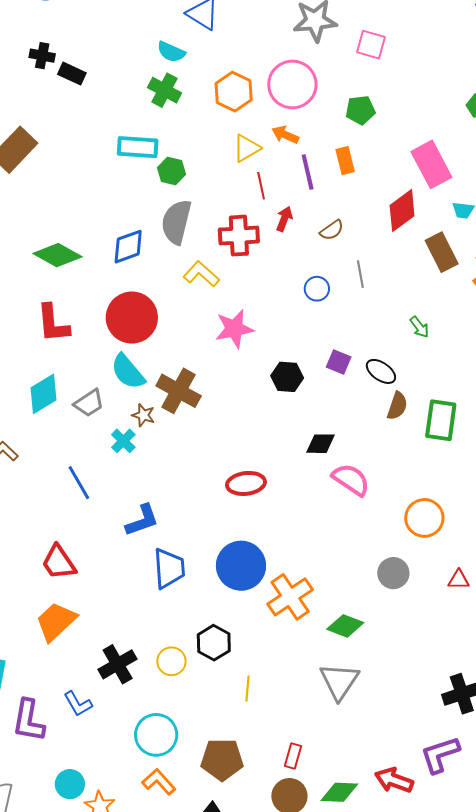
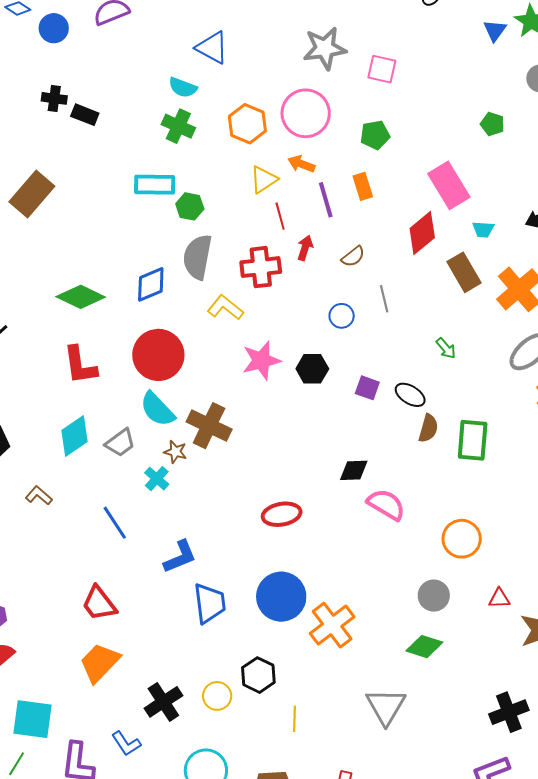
black hexagon: (287, 377) -> (312, 369), moved
green diamond: (345, 626) -> (424, 647), moved

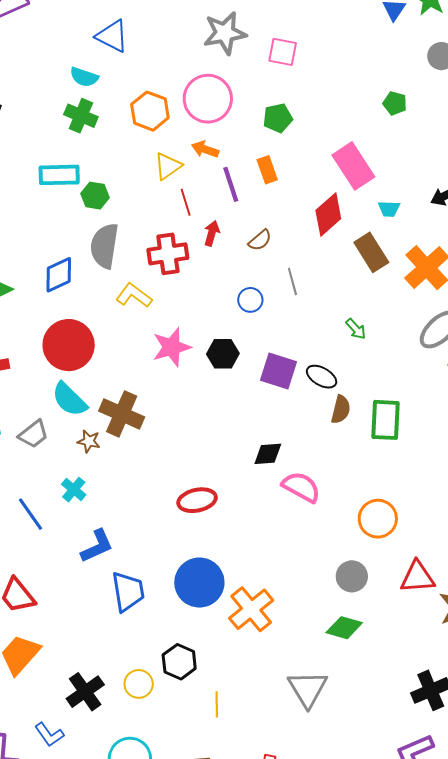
purple square: (367, 388) -> (278, 371), size x1.5
cyan cross: (157, 479) -> (74, 490), moved
red triangle: (499, 598) -> (417, 577), size x1.6

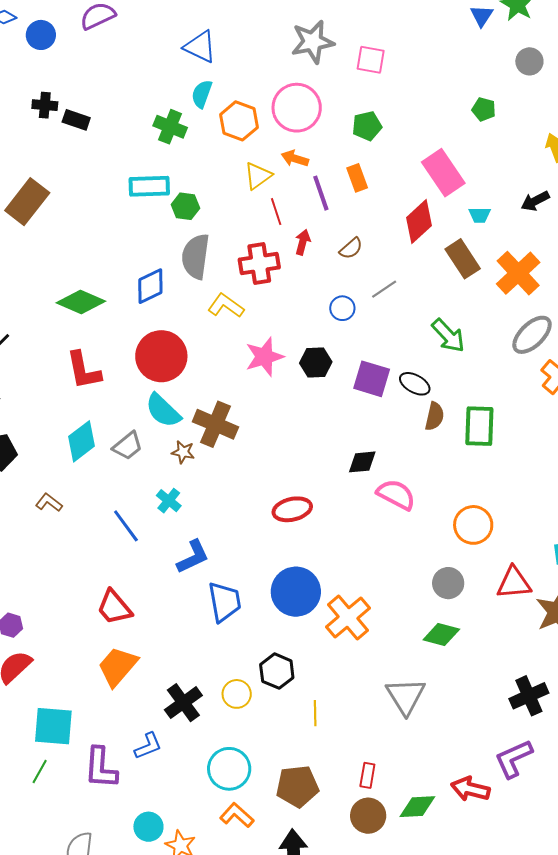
cyan semicircle: (84, 77) -> (202, 94), moved, turned 92
gray line: (292, 281) -> (384, 289), turned 72
green arrow: (356, 329) -> (448, 336), size x1.6
blue L-shape: (49, 735) -> (148, 746), turned -76

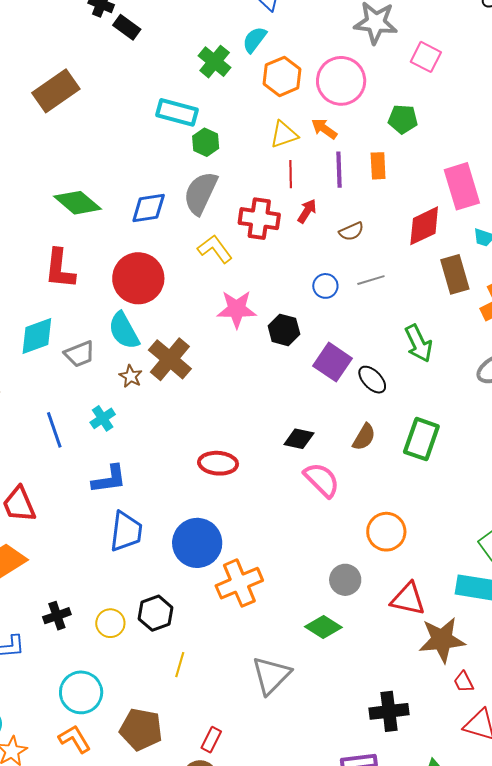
brown semicircle: (435, 416) -> (364, 437), moved
black cross: (183, 703) -> (57, 616), size x0.7

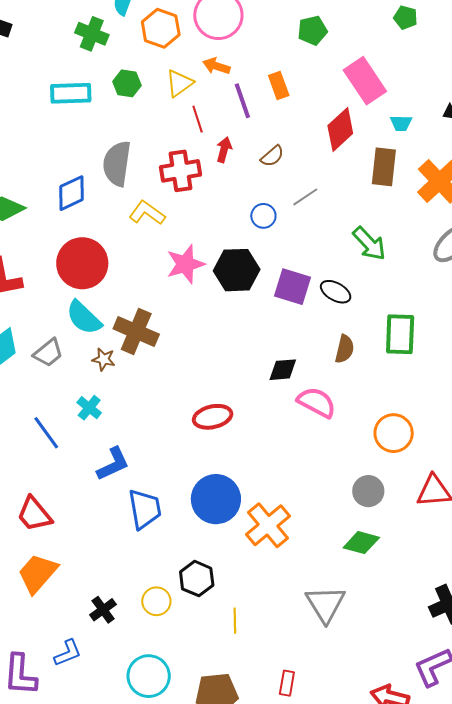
green pentagon: (403, 119) -> (312, 30), moved
green hexagon: (206, 142) -> (127, 83), moved
brown rectangle: (455, 274) -> (384, 167), turned 39
black hexagon: (284, 330) -> (237, 270), size x1.4

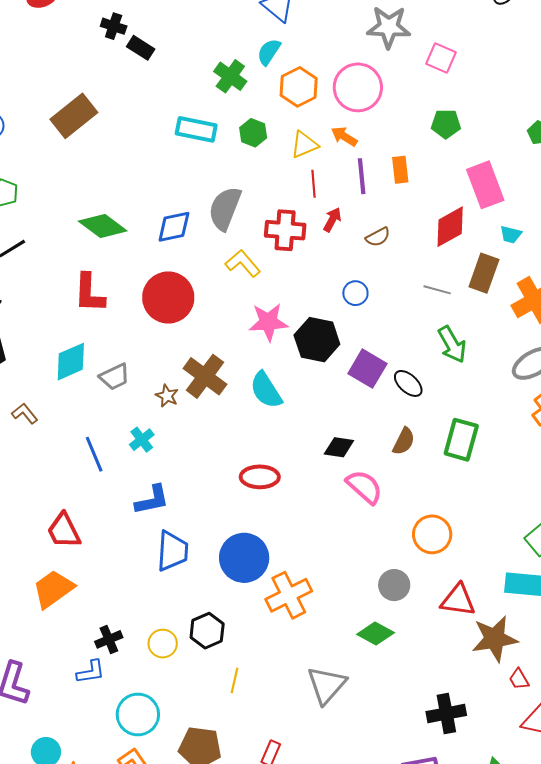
gray line: (305, 197) -> (437, 290), moved, turned 36
cyan semicircle: (84, 318) -> (266, 390), moved
blue L-shape: (68, 653) -> (91, 672), moved

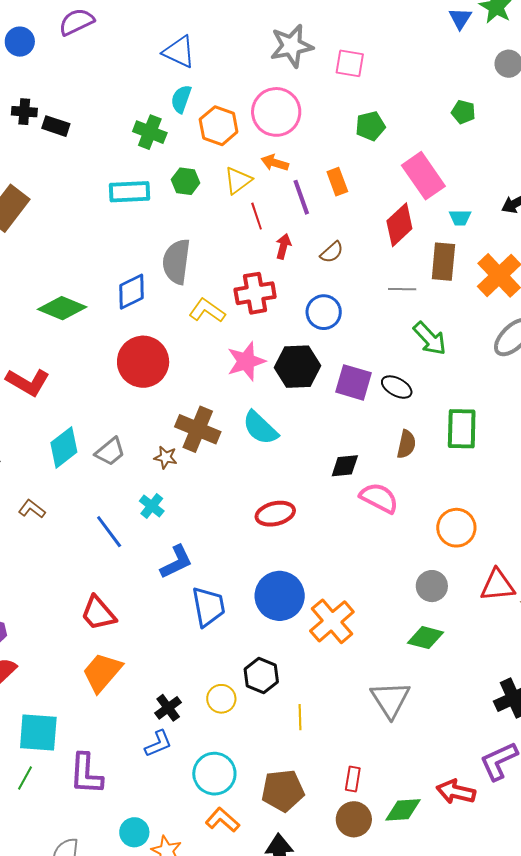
red cross: (285, 230) -> (255, 293), moved
red L-shape: (89, 293) -> (28, 382), moved, turned -48
blue circle: (355, 293) -> (324, 312), size x1.4

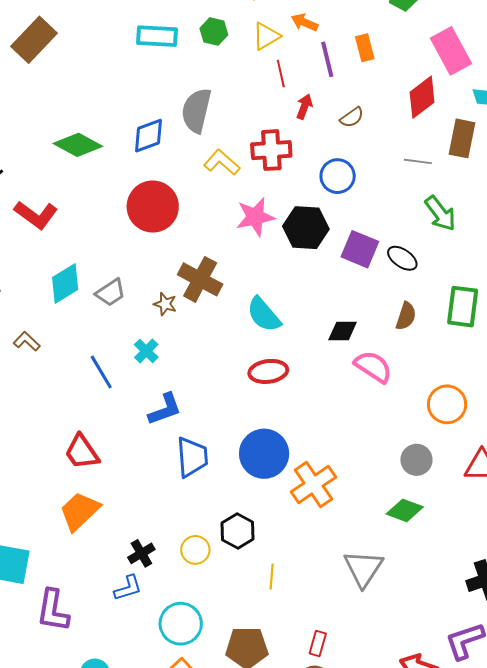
cyan semicircle: (260, 428) -> (264, 315), moved

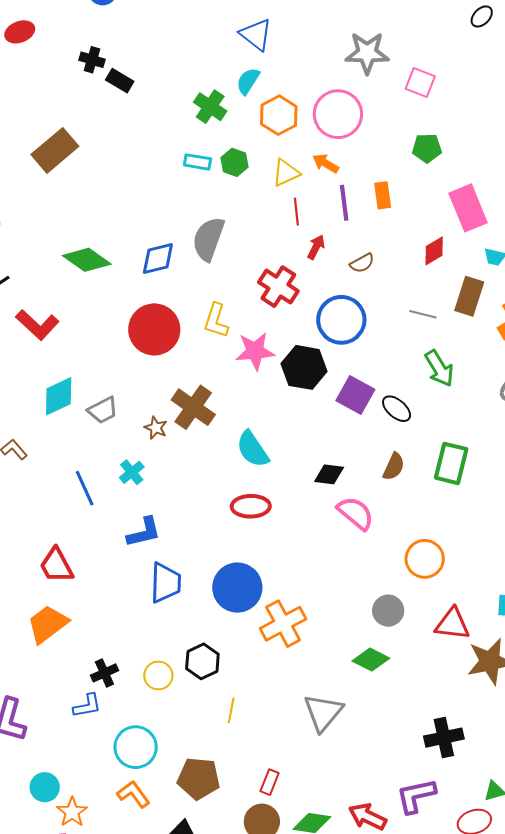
cyan rectangle: (157, 36) -> (197, 162), moved, size x0.7
red diamond: (422, 97) -> (434, 251), size x0.7
red cross: (271, 150) -> (278, 287), turned 30
yellow L-shape: (222, 162) -> (216, 321), moved, turned -120
blue circle: (338, 176) -> (341, 320), size x1.4

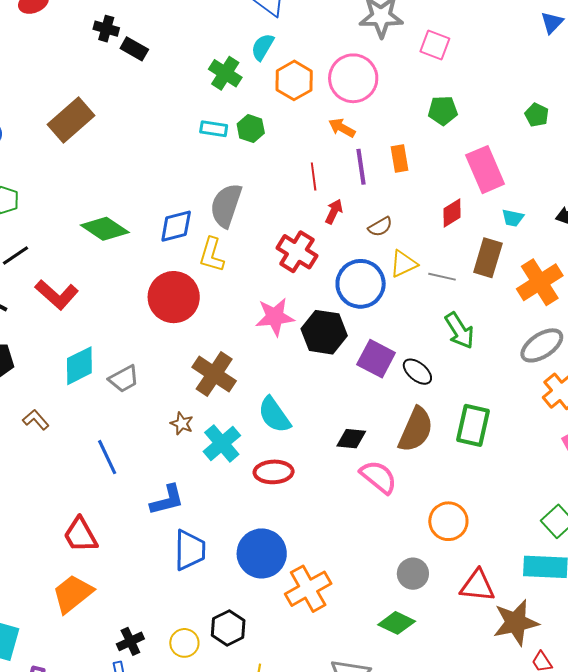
yellow triangle: (286, 173) -> (404, 264), moved
yellow L-shape: (216, 321) -> (212, 255), moved
brown star: (156, 428) -> (182, 424), moved
brown semicircle: (394, 467) -> (416, 430), size x1.6
cyan cross: (132, 472) -> (222, 443), moved, size x1.5

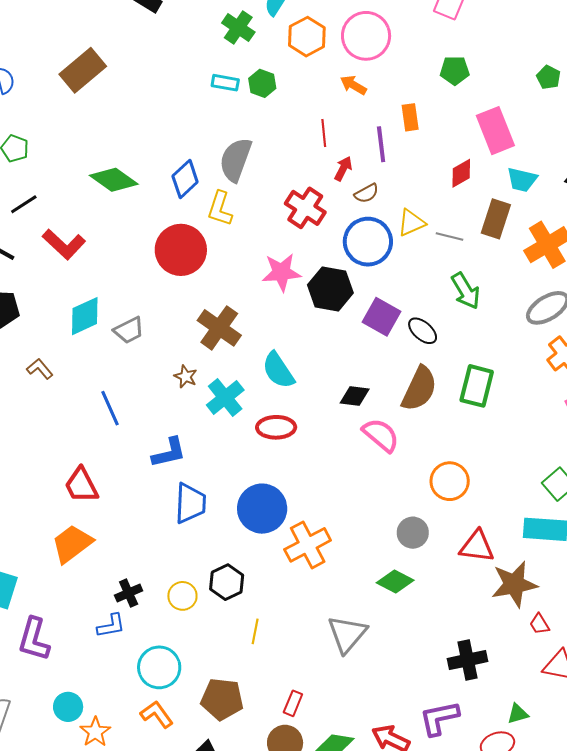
purple line: (361, 167) -> (381, 144), moved
cyan trapezoid: (513, 218) -> (522, 180), size x1.4
blue diamond: (176, 226) -> (185, 179), turned -30
brown semicircle: (380, 227) -> (366, 193), moved

